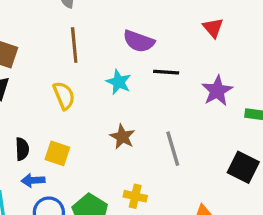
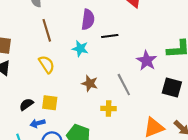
purple semicircle: (139, 41) -> (88, 20), turned -90
purple star: (217, 91) -> (147, 61), moved
black semicircle: (22, 149) -> (26, 104), turned -112
yellow cross: (135, 196) -> (109, 108), moved

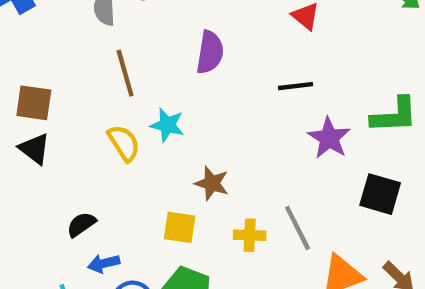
black line: (110, 36) -> (296, 86), moved
cyan star: (80, 49) -> (167, 125), moved
gray line: (124, 85) -> (298, 228), moved
yellow square: (50, 103) -> (180, 227), moved

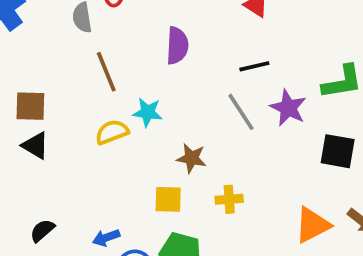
yellow semicircle: (124, 143) -> (112, 132), turned -72
black semicircle: (81, 224) -> (42, 231), moved
gray line: (298, 228) -> (241, 112), moved

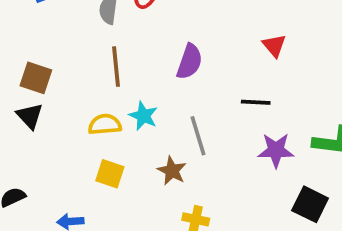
purple star: (288, 108) -> (276, 150), turned 30
gray line: (241, 112) -> (198, 136), moved
yellow square: (168, 199) -> (110, 174), moved

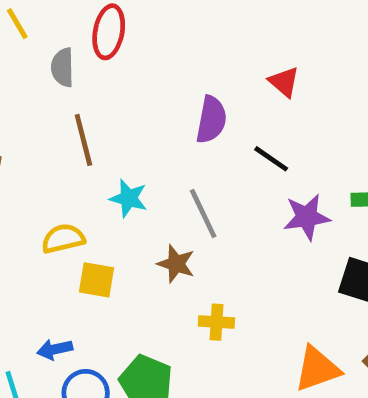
purple semicircle: (190, 62) -> (211, 120), moved
black line: (256, 102) -> (271, 159), turned 40
yellow semicircle: (105, 124) -> (63, 239), moved

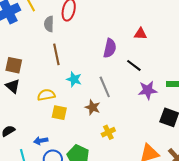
red triangle: (284, 82) -> (141, 34), turned -40
yellow cross: (216, 322) -> (108, 132), turned -32

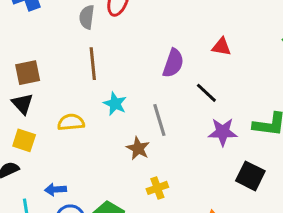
brown square: (14, 65) -> (28, 73), turned -30
yellow square: (59, 113) -> (24, 140), moved

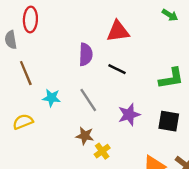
red triangle: (221, 47) -> (118, 31), size x1.5
purple star: (223, 132) -> (129, 115), moved
brown star: (138, 148) -> (85, 136), moved

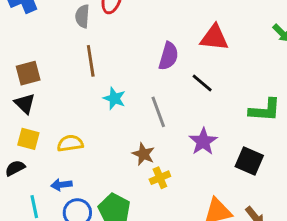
purple star: (129, 115) -> (203, 141), turned -30
yellow semicircle: (23, 122) -> (70, 143), moved

